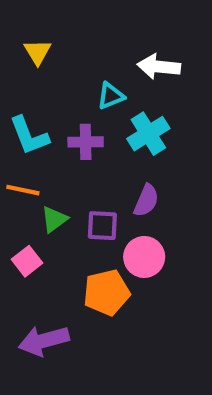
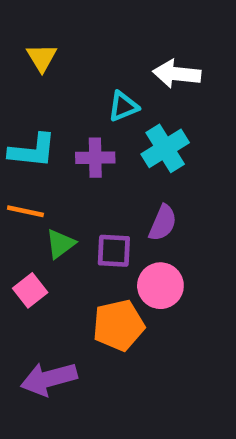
cyan L-shape: (29, 136) -> (32, 151), turned -63

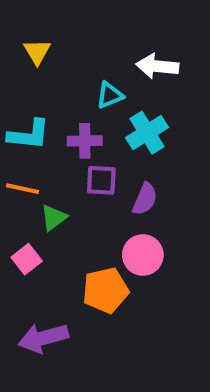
purple square: (114, 251) -> (101, 180), moved

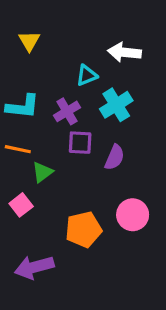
purple cross: (85, 141) -> (67, 111), turned -30
pink circle: (143, 255) -> (133, 215), moved

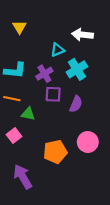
green triangle: (42, 172) -> (28, 114), turned 48
purple arrow: (34, 267) -> (23, 177), turned 75

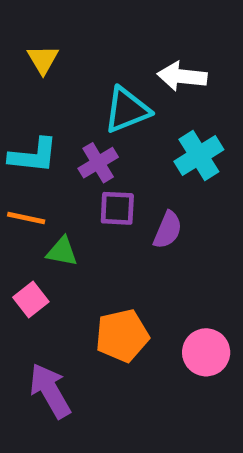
cyan triangle: (57, 50) -> (127, 110), size x1.5
cyan cross: (77, 69) -> (199, 156), moved
pink circle: (88, 142) -> (206, 352), moved

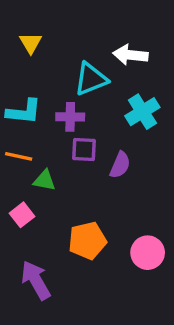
purple cross: (98, 163) -> (70, 117), turned 32

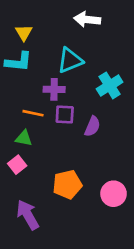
white arrow: (130, 55) -> (87, 19), moved
cyan L-shape: (24, 112) -> (18, 62), moved
orange line: (19, 156) -> (33, 113), moved
green triangle: (44, 180) -> (24, 138), moved

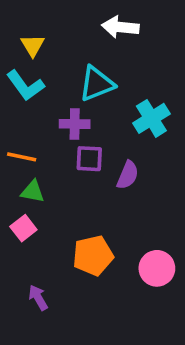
cyan L-shape: (18, 62) -> (25, 86), turned 48
orange line: (33, 113) -> (22, 157), moved
purple arrow: (28, 215) -> (38, 298), size x0.6

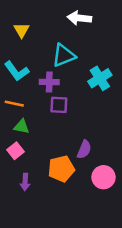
cyan L-shape: (25, 86) -> (17, 71), moved
purple semicircle: (128, 175) -> (84, 149), moved
purple arrow: (38, 298) -> (25, 182), moved, turned -147

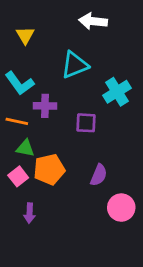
purple cross: (49, 82) -> (45, 106), moved
purple square: (59, 105) -> (86, 123), moved
orange pentagon: (61, 169) -> (49, 169), moved

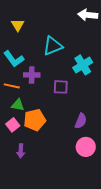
white arrow: (93, 21) -> (88, 15), moved
purple semicircle: (99, 175) -> (81, 121), moved

